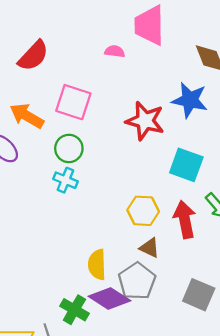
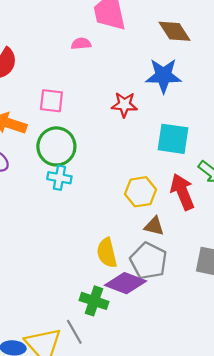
pink square: (73, 102) -> (51, 101), size x0.7
red star: (145, 121) -> (124, 105), size x0.7
green circle: (69, 148) -> (56, 146), size x1.4

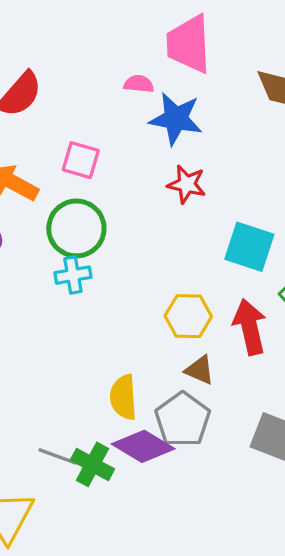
blue star: (163, 76) -> (176, 119), moved
cyan cross: (59, 178) -> (73, 275), turned -30
gray line: (74, 332) -> (58, 456), moved, turned -50

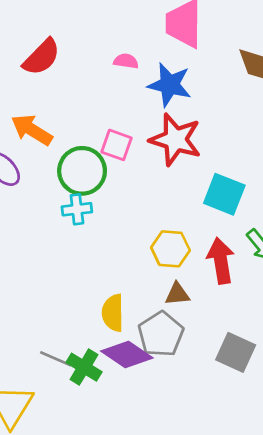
pink semicircle: (139, 84) -> (126, 61), moved
pink square: (81, 160) -> (117, 145), moved
red star: (187, 184) -> (175, 140), size x1.6
brown triangle: (200, 370) -> (177, 294), turned -32

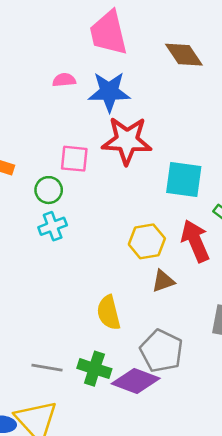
green circle: (82, 171) -> (49, 190), size x0.6
gray pentagon: (161, 334) -> (161, 351), moved
purple diamond: (127, 355) -> (136, 381), moved
gray line: (56, 359) -> (47, 368), moved

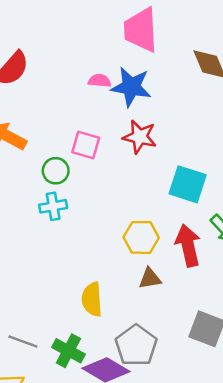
pink semicircle: (64, 80) -> (100, 81), moved
red star: (127, 140) -> (140, 137), size x0.7

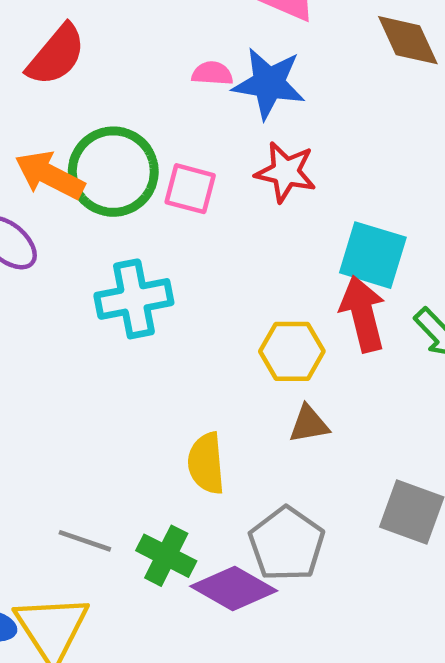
green circle: (56, 171) -> (113, 172), moved, size x1.8
cyan cross: (53, 206) -> (134, 299), size x1.5
red arrow: (188, 245) -> (363, 314), moved

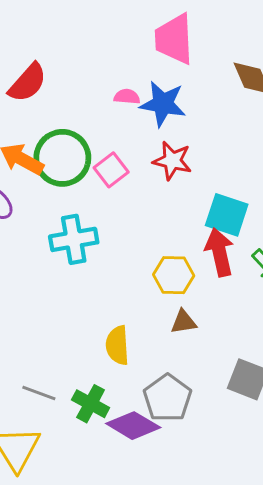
pink square: (190, 189) -> (111, 170), turned 36

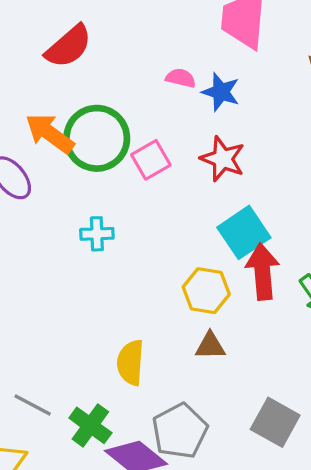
blue star: (163, 104) -> (221, 92), size x0.7
cyan square: (227, 215) -> (244, 232), moved, turned 30
cyan cross: (74, 239) -> (97, 234), size x0.6

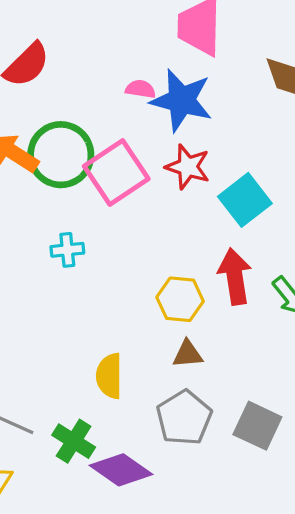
blue star: (221, 92) -> (181, 100), size x1.6
pink square: (151, 160) -> (116, 172), size x1.6
cyan square: (244, 232) -> (245, 200), moved
gray pentagon: (180, 431) -> (184, 418), moved

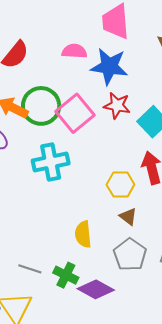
pink semicircle: (140, 89) -> (74, 51), moved, size x1.4
cyan cross: (67, 250) -> (51, 162), size x1.8
brown triangle: (188, 354) -> (128, 217), turned 48

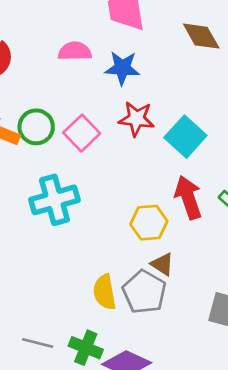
blue star: (109, 66) -> (122, 68), size x0.7
green circle: (41, 106) -> (36, 127), size x0.7
pink square: (75, 113) -> (82, 133), size x0.7
gray pentagon: (130, 255) -> (144, 292), moved

